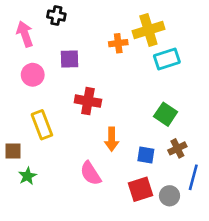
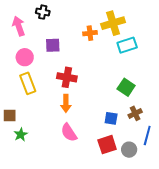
yellow rectangle: (42, 125) -> (28, 83), moved
orange arrow: (112, 139) -> (66, 103), moved

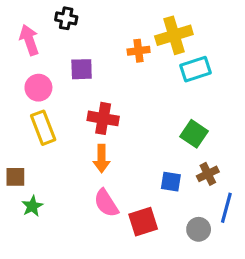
red square: (107, 145) -> (143, 222), moved

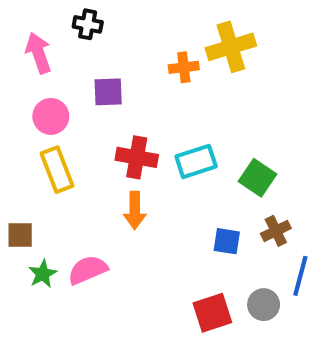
cyan rectangle: (196, 69) -> (196, 161), moved
pink semicircle: (106, 203) -> (88, 270), moved, turned 100
red square: (143, 222) -> (212, 313), moved

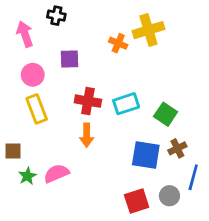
orange cross: (184, 67) -> (118, 43), turned 30
blue square: (227, 241) -> (146, 155), size x1.6

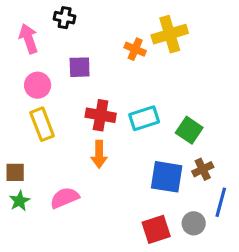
green star: (27, 176) -> (20, 201), moved

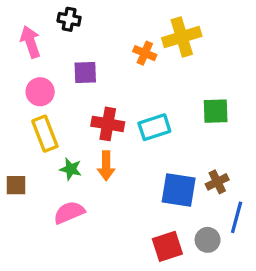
green square: (189, 130) -> (216, 111), moved, turned -36
green star: (20, 201) -> (71, 169), moved, turned -30

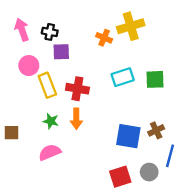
black cross: (69, 19) -> (50, 32), moved
cyan rectangle: (154, 127) -> (123, 77), moved
yellow rectangle: (45, 134) -> (47, 85), moved

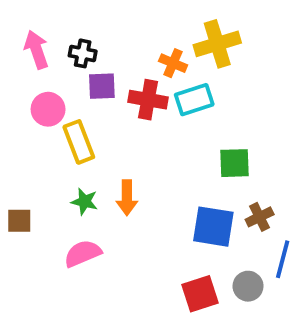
cyan rectangle: (123, 77) -> (194, 100), moved
green square: (155, 79) -> (235, 163), moved
red cross: (77, 89) -> (148, 100), moved

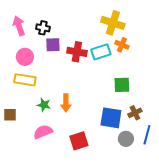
yellow cross: (217, 44) -> (113, 23), turned 35
orange cross: (173, 63) -> (122, 45), moved
yellow rectangle: (79, 142) -> (25, 80), moved, turned -60
gray circle: (248, 286) -> (126, 139), moved
red square: (200, 294) -> (79, 141), moved

